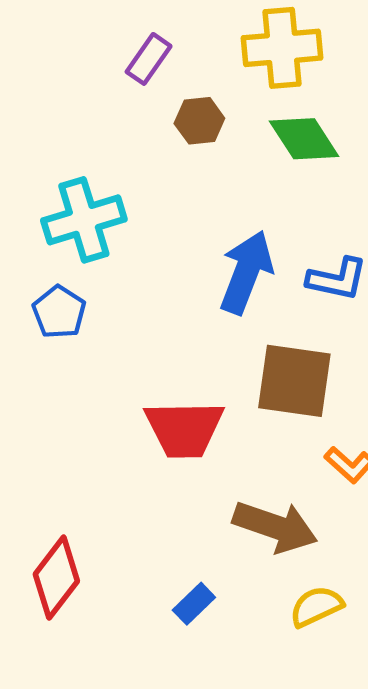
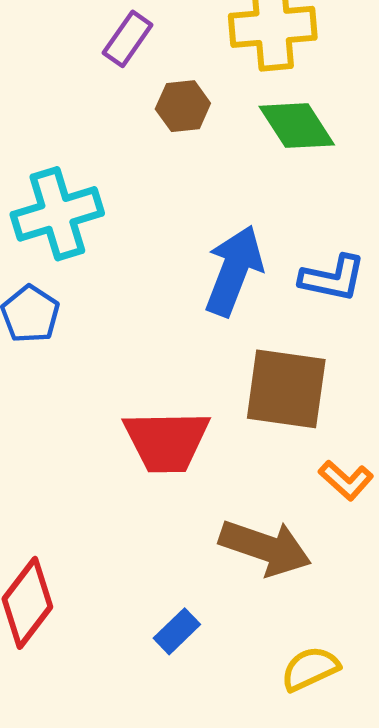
yellow semicircle: (316, 606) -> (310, 669), moved

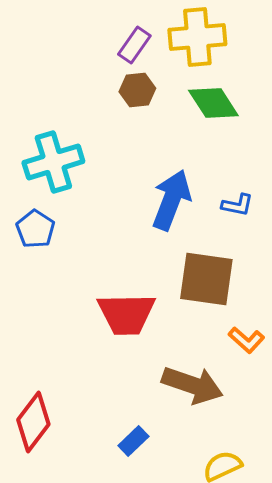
purple rectangle: (128, 39) -> (134, 45), moved
blue L-shape: (333, 278) -> (237, 205), size x0.7

